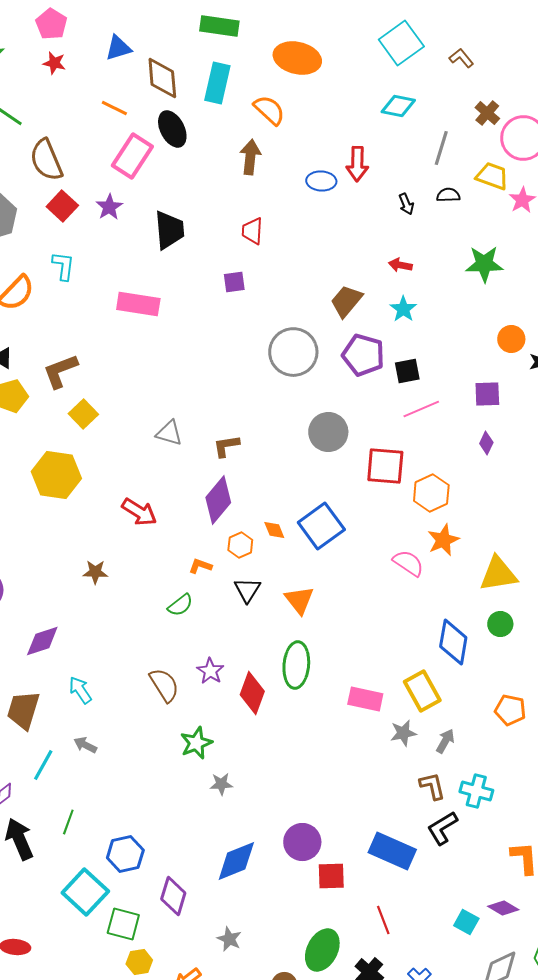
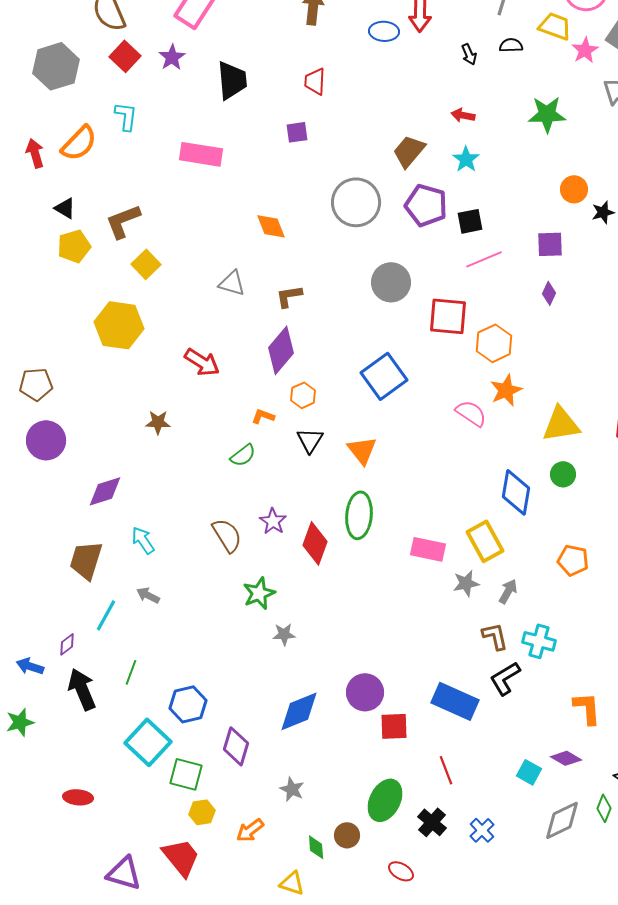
orange diamond: (274, 530) -> (271, 226), moved, size x1.4

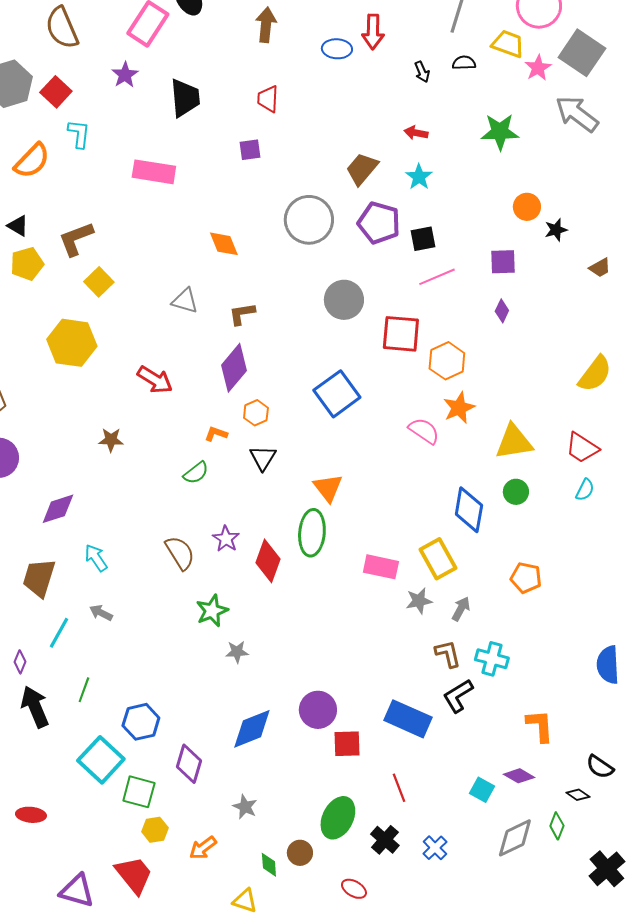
red square: (125, 56) -> (56, 92), moved
orange triangle: (362, 450) -> (328, 488), moved
purple diamond: (67, 644) -> (20, 662), turned -30

